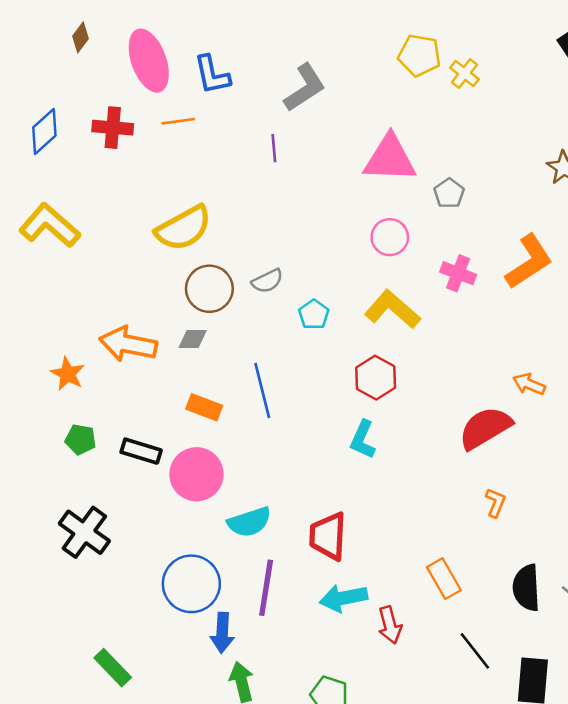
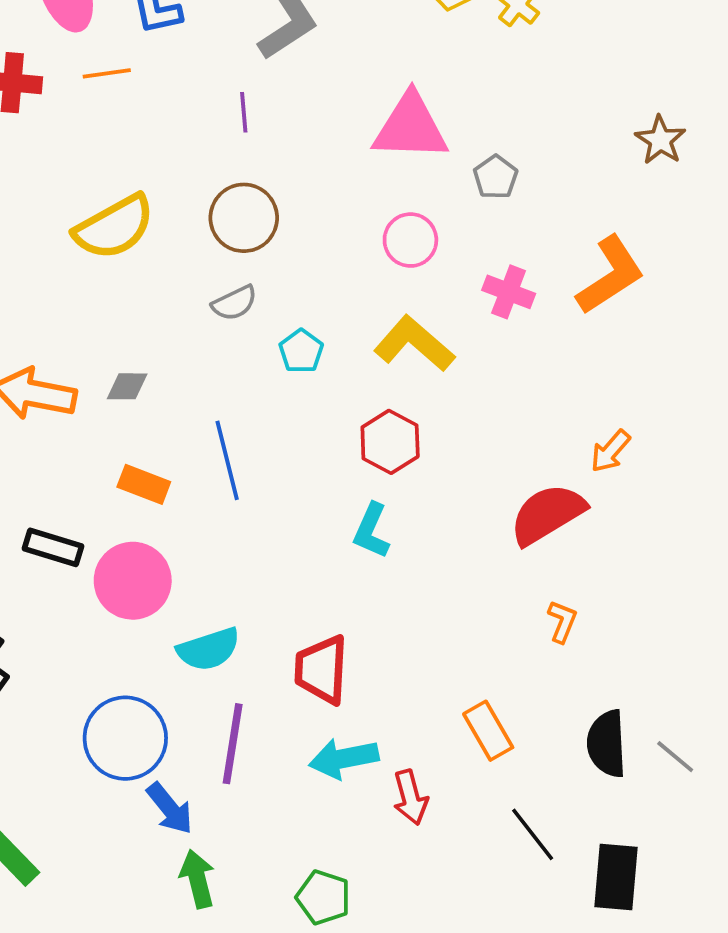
brown circle: (209, 289) -> (244, 218), moved
orange arrow: (529, 384) -> (610, 451), turned -72
blue arrow: (222, 633) -> (170, 808), turned -42

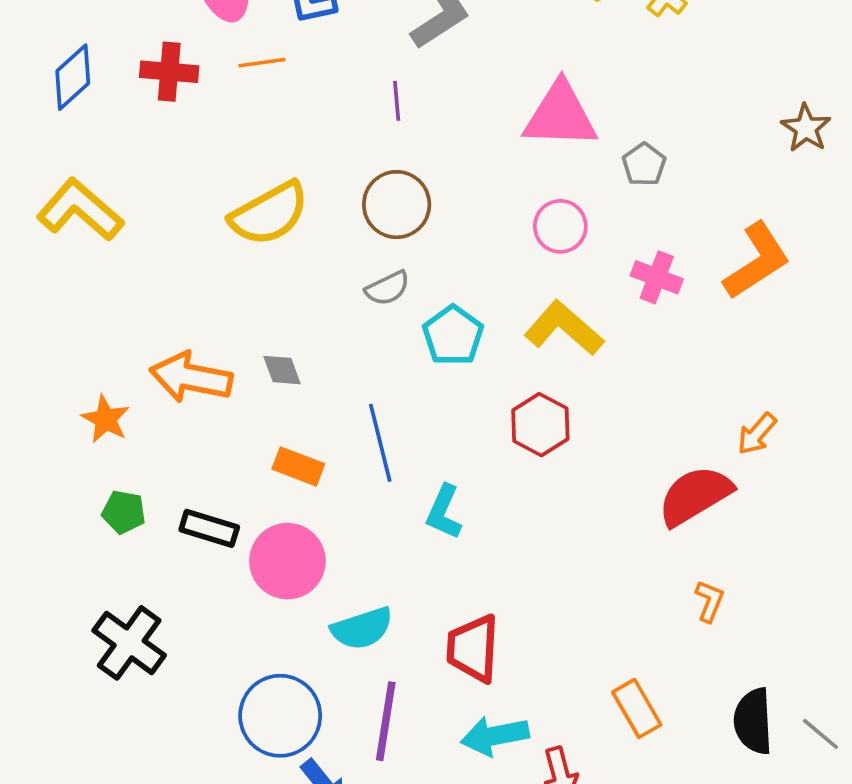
cyan pentagon: (301, 351) -> (453, 335), size x1.4
gray diamond: (127, 386) -> (282, 370), turned 69
cyan L-shape: (372, 531) -> (444, 512), moved

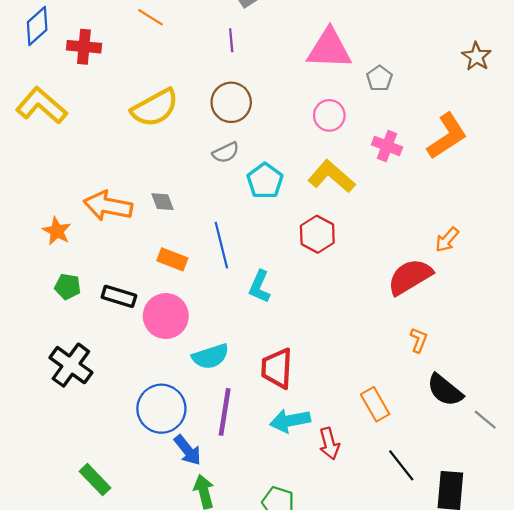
orange line: (262, 63) -> (150, 17), turned 40
red cross: (169, 72) -> (84, 47), moved
black semicircle: (753, 721) -> (445, 390), moved, turned -48

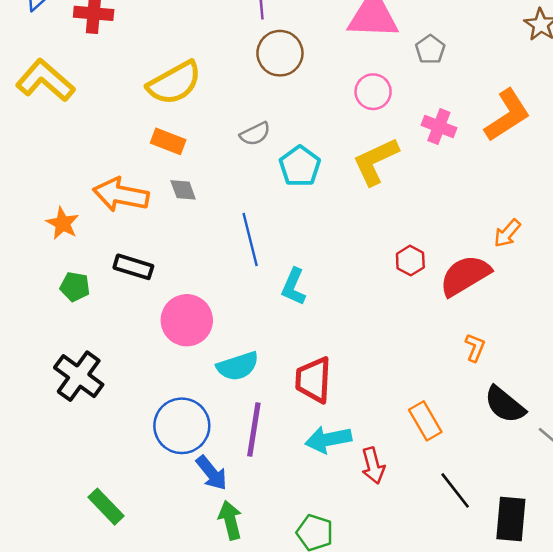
brown circle: (231, 102) -> (280, 53), moved
yellow L-shape: (331, 176) -> (376, 161), turned -66
red hexagon: (317, 234) -> (410, 261), moved, size x0.7
orange rectangle: (172, 259) -> (168, 141), moved
black rectangle: (119, 296) -> (133, 267), moved

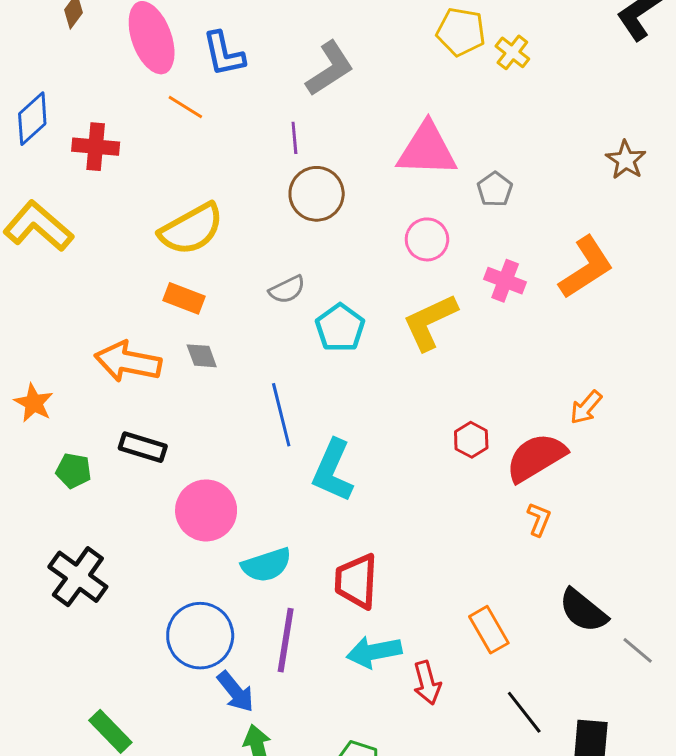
orange star: (63, 223) -> (34, 403), moved
cyan L-shape: (294, 287) -> (333, 471), size x1.4
orange L-shape: (475, 348) -> (539, 519), moved

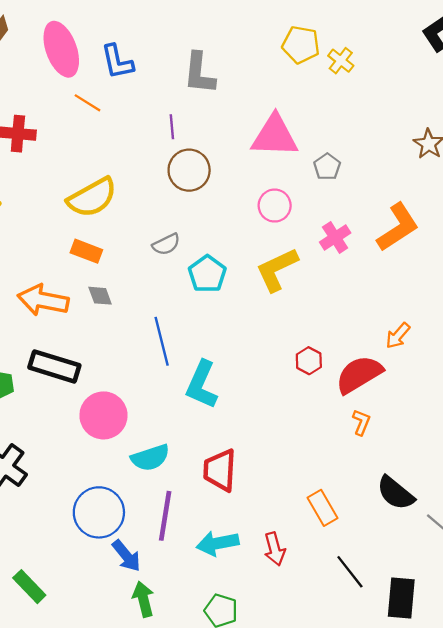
gray L-shape: (330, 69) -> (199, 73), turned 129
pink cross: (505, 281) -> (335, 237), turned 36
black rectangle: (143, 447) -> (54, 366), size x1.4
cyan arrow: (374, 652) -> (218, 543), moved

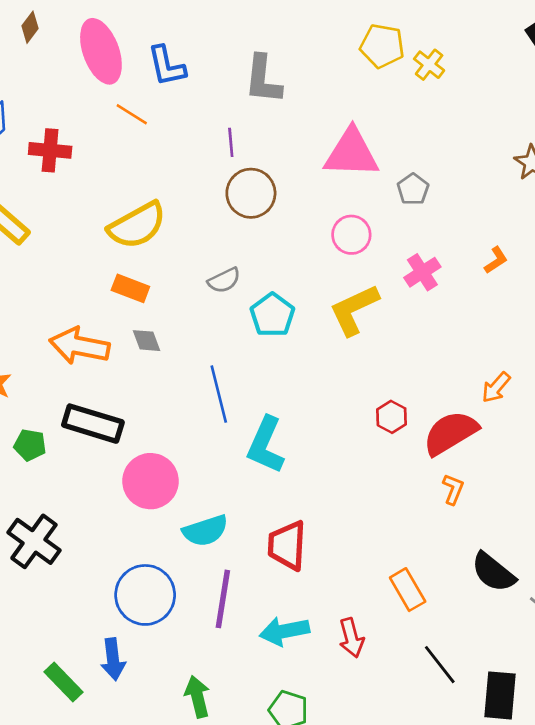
orange L-shape: (398, 227) -> (496, 260), size x0.5
blue arrow: (126, 556) -> (113, 659), moved, turned 32

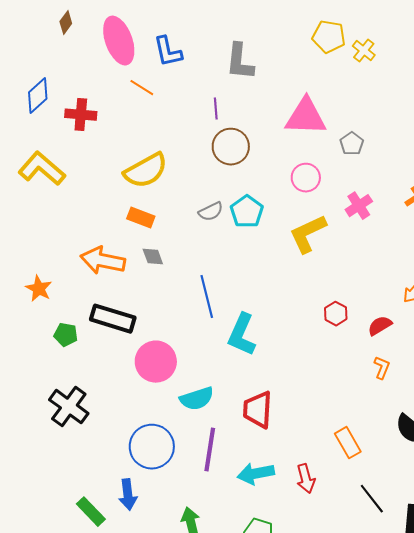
cyan pentagon: (272, 315) -> (247, 212), moved
red semicircle: (450, 433) -> (380, 326), size x0.6

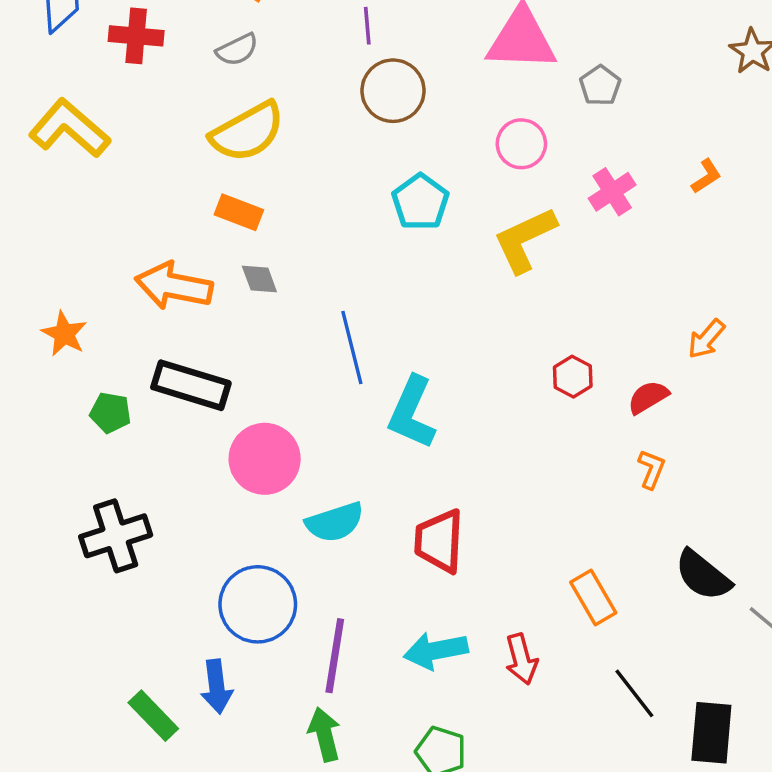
gray semicircle: (211, 212) -> (237, 50), moved
black cross: (69, 407) -> (116, 536), turned 36
purple line: (210, 450) -> (335, 656), moved

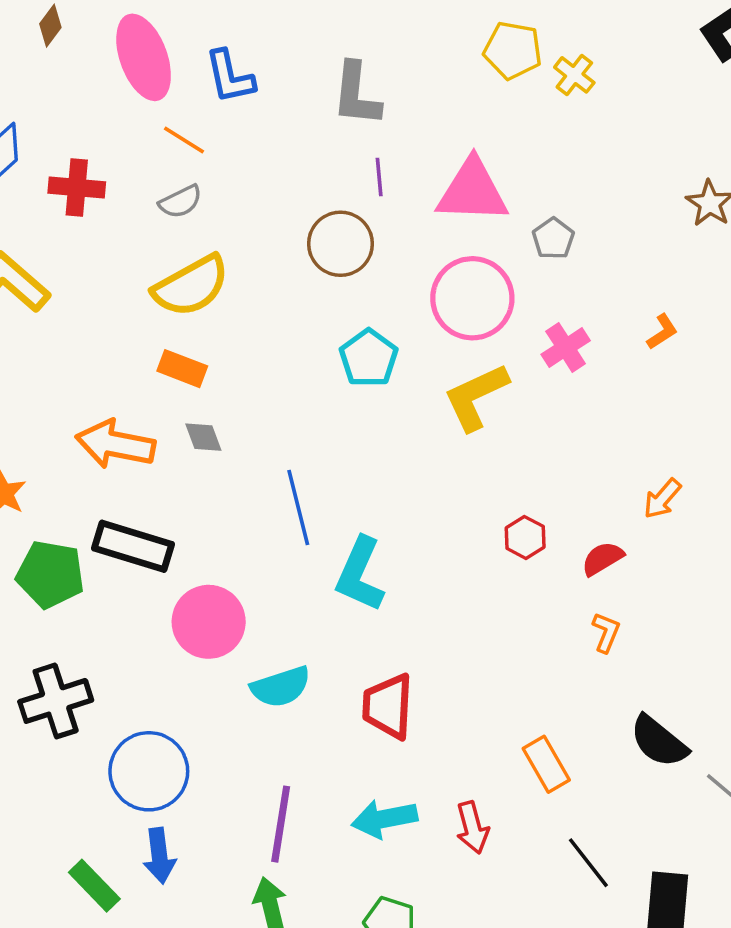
purple line: (367, 26) -> (379, 177), moved
pink circle: (521, 144) -> (472, 298), size x1.6
green pentagon: (110, 413) -> (50, 574), size x1.6
blue circle: (258, 604) -> (149, 771), moved

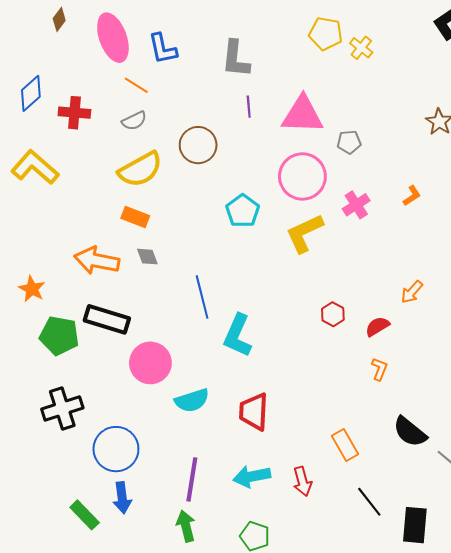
gray pentagon: (553, 238) -> (349, 142), turned 30
brown circle: (340, 244) -> (198, 145), moved

